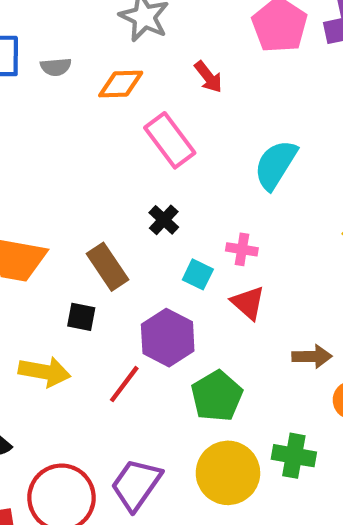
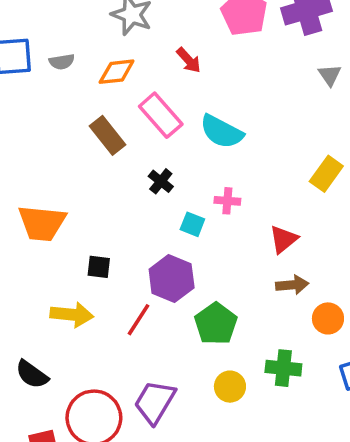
cyan semicircle: (276, 165) -> (222, 132), moved, turned -90
brown rectangle: (107, 267) -> (107, 135), moved
red triangle: (248, 303) -> (283, 239), moved, turned 44
yellow circle: (228, 473) -> (230, 387), size x0.6

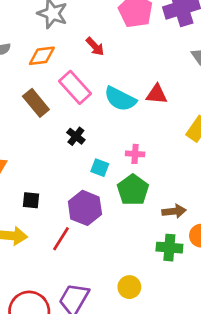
pink cross: (227, 201) -> (135, 154), moved
red triangle: (283, 239) -> (157, 94), moved, turned 45
green pentagon: (216, 324) -> (133, 190), moved
green cross: (283, 368) -> (169, 248), moved

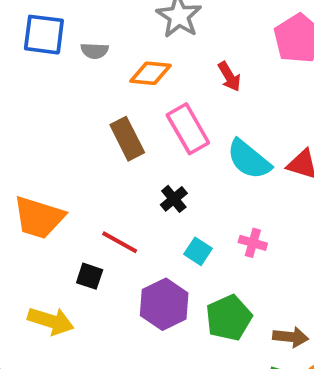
green pentagon: (133, 190) -> (229, 318), moved
red line: (61, 239) -> (120, 242), moved, turned 75

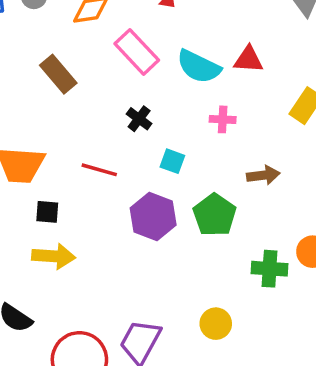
brown rectangle: (127, 139) -> (58, 74), moved
pink cross: (253, 243) -> (223, 119), moved
black square: (90, 276) -> (47, 212), moved
brown arrow: (291, 337) -> (263, 175), moved

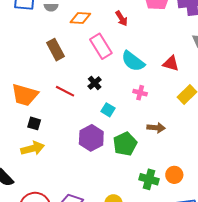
red triangle: (248, 59) -> (171, 63), moved
red line: (99, 170) -> (65, 91), moved
yellow arrow: (54, 256) -> (33, 148), turned -30

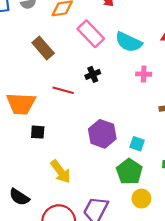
black cross: (95, 83) -> (93, 74), turned 32
cyan square: (108, 110) -> (137, 144), moved
green pentagon: (125, 144) -> (129, 172), moved
yellow arrow: (33, 148) -> (61, 172), moved, turned 80

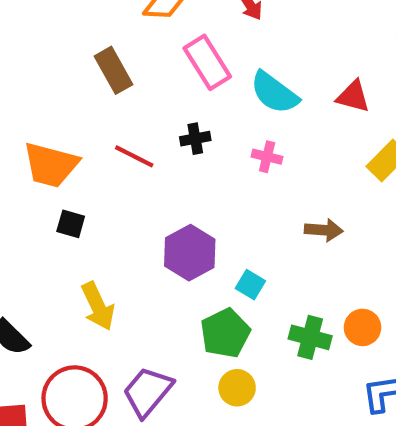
pink cross: (144, 74) -> (267, 157), moved

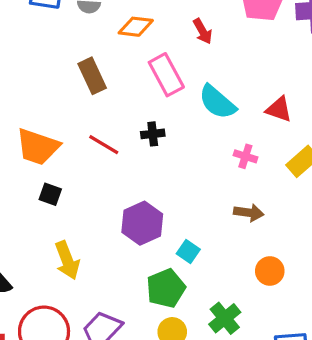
pink cross: (267, 157) -> (245, 156), moved
orange circle: (363, 327) -> (270, 271), moved
green cross: (310, 337) -> (225, 318), moved, turned 32

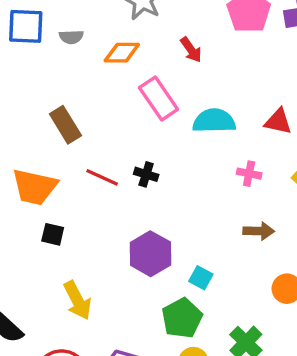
brown rectangle: (92, 76) -> (65, 125), moved
cyan semicircle: (217, 102) -> (214, 121), turned 144
black cross: (153, 134) -> (146, 174), moved, turned 30

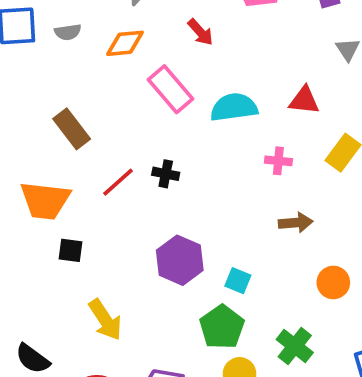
red line: (102, 177) -> (118, 182), turned -60

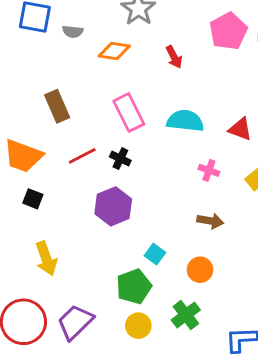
pink rectangle: (171, 89) -> (129, 112), moved
purple hexagon: (180, 260) -> (113, 206), moved
orange circle: (333, 282) -> (200, 270), moved

